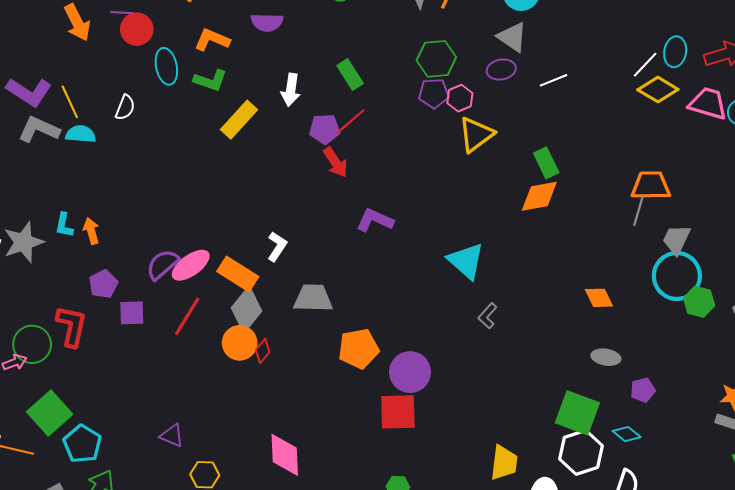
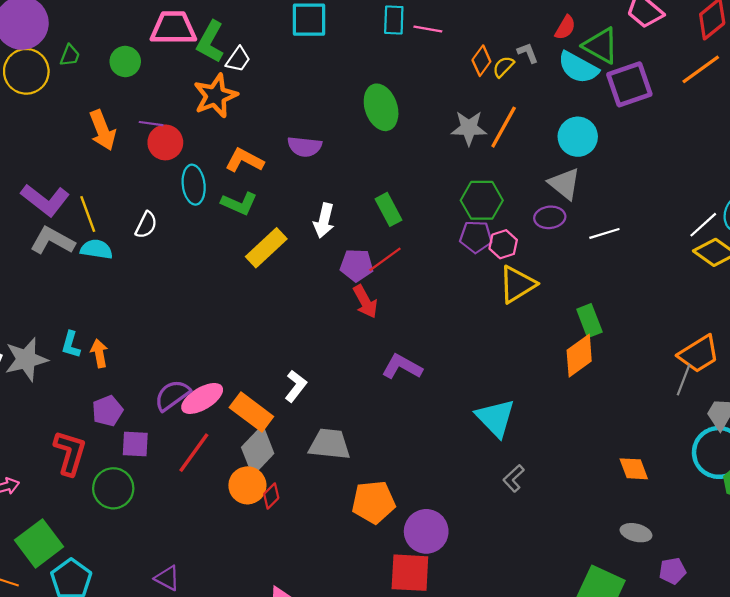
orange trapezoid: (651, 186) -> (699, 354), turned 144
orange diamond: (539, 196) -> (579, 356), turned -30
green circle: (32, 344) -> (113, 488), moved

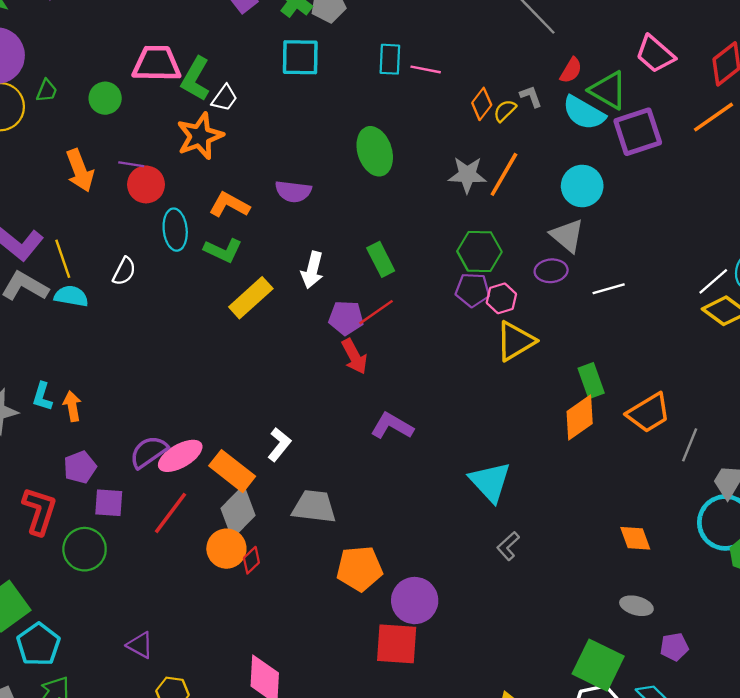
orange trapezoid: (699, 354) -> (649, 413), moved

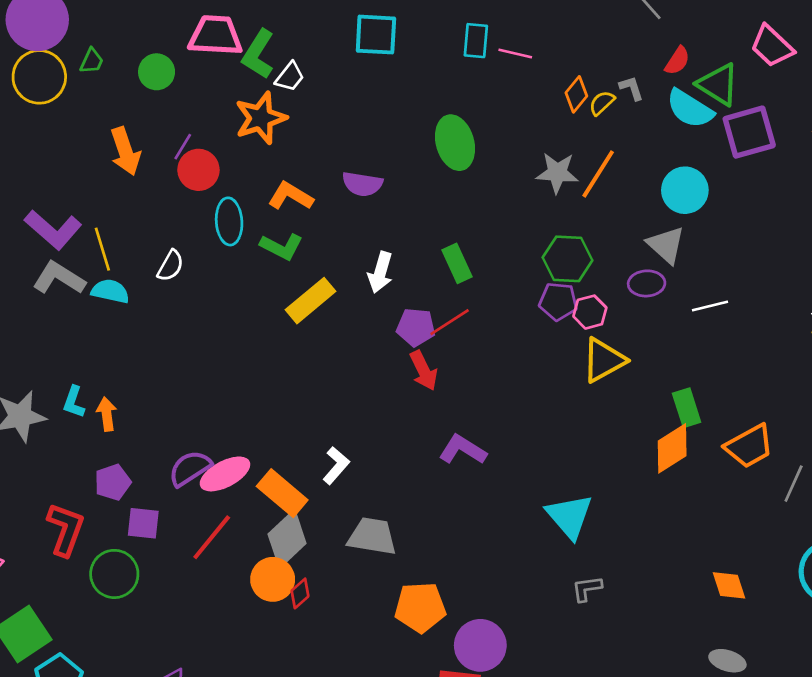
purple line: (131, 164) -> (183, 147), turned -70
gray L-shape: (508, 546) -> (587, 589), turned 32

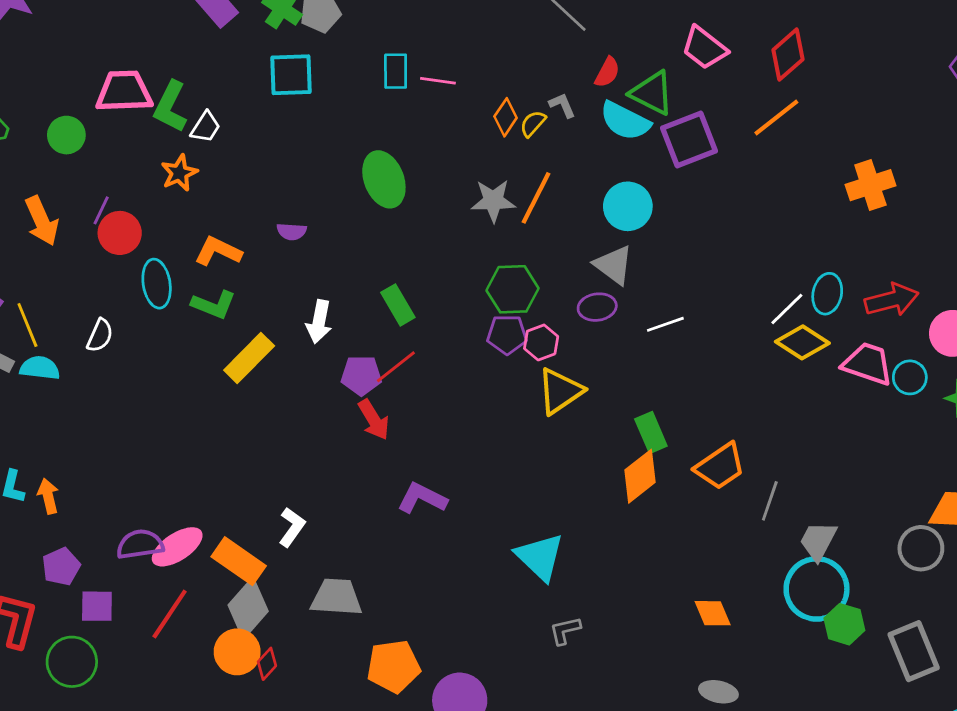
orange star: (261, 118) -> (179, 173), size x0.7
purple semicircle: (362, 184) -> (292, 231), size x0.7
purple semicircle: (190, 468) -> (140, 544), turned 30

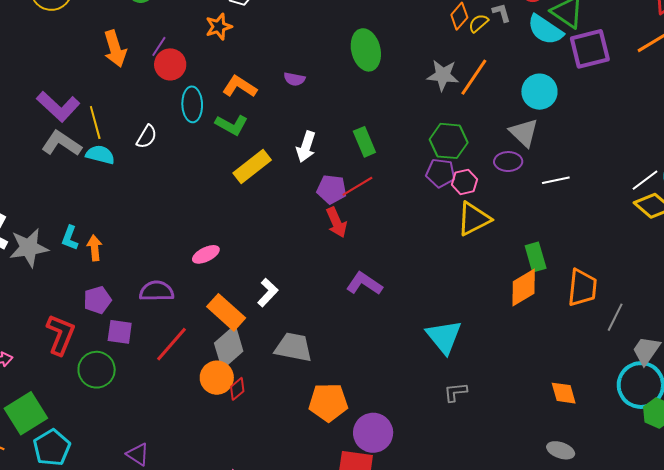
orange trapezoid: (720, 466) -> (582, 288), turned -57
pink ellipse: (177, 547) -> (206, 254), moved, size x0.7

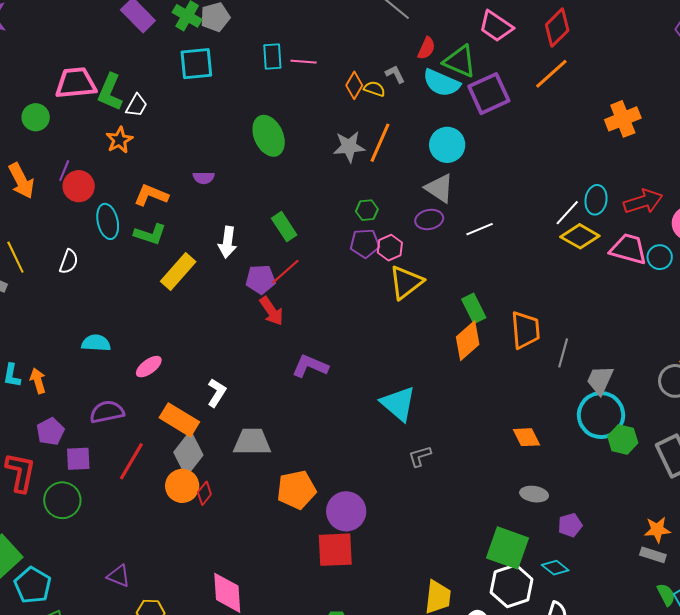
yellow semicircle: (478, 23) -> (374, 89), turned 70
green hexagon: (449, 141) -> (367, 210), size x0.6
cyan semicircle: (100, 155) -> (96, 343), moved

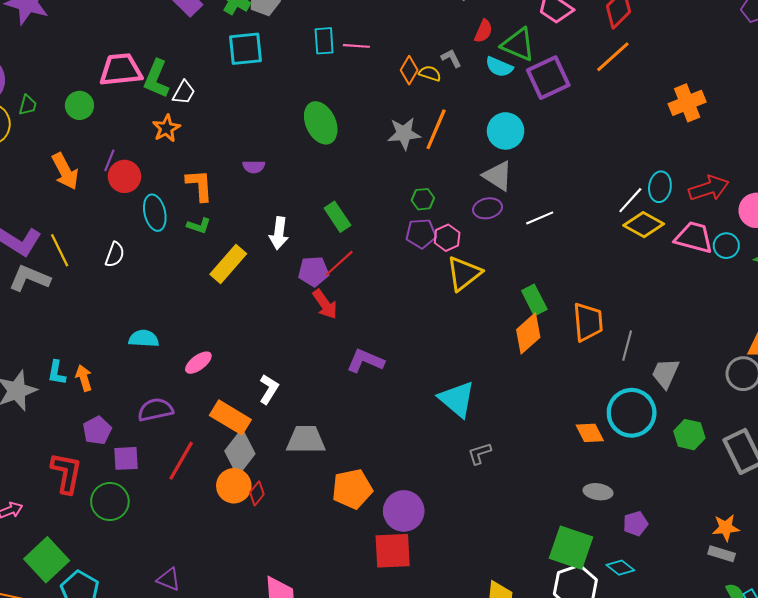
cyan semicircle: (441, 83) -> (499, 67), size x0.7
orange L-shape: (151, 195) -> (199, 185), turned 64
green L-shape: (150, 234) -> (199, 226), size x0.7
cyan circle: (601, 415) -> (632, 413), moved

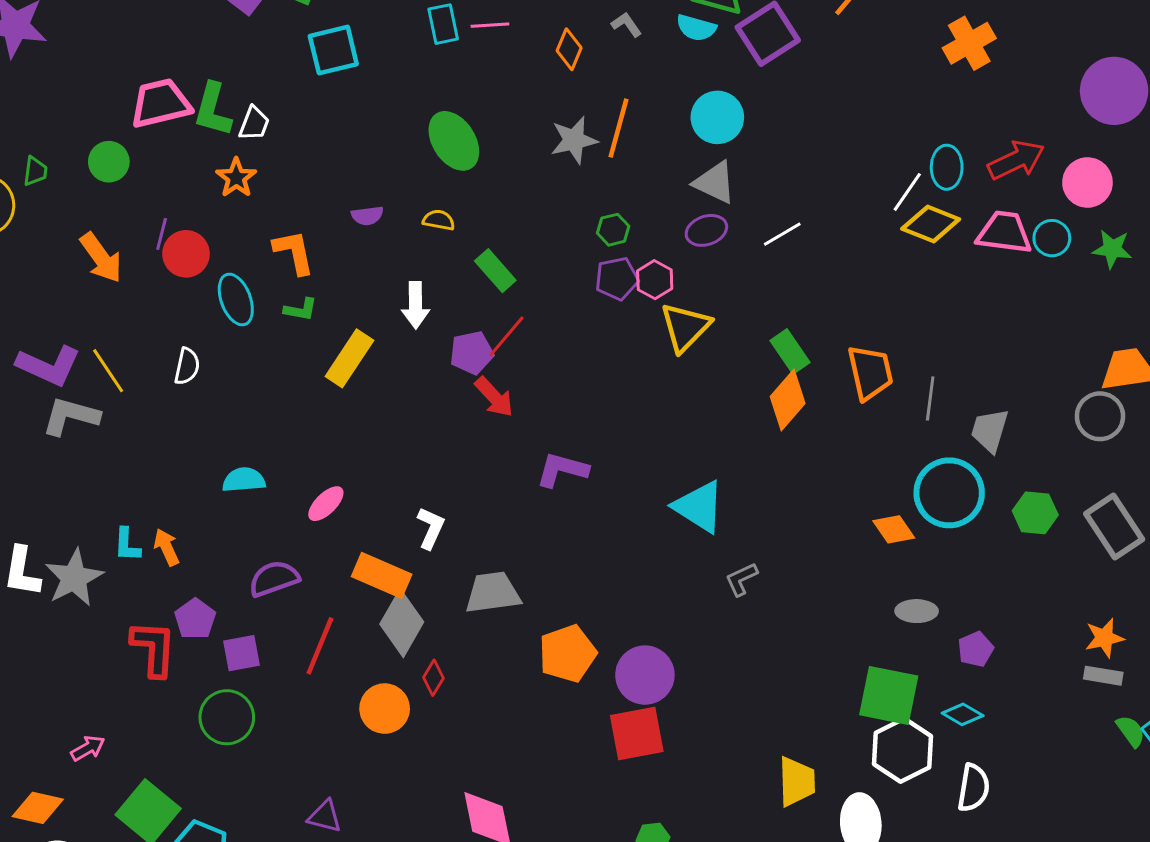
yellow semicircle: (430, 73) -> (439, 220), moved
red L-shape: (66, 473) -> (154, 648), moved
orange circle: (234, 486) -> (385, 709), moved

